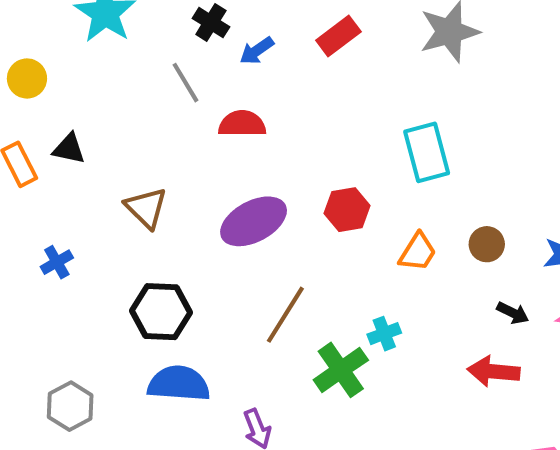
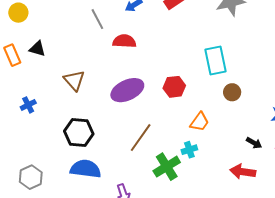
brown circle: (487, 244) -> (232, 92), moved
orange trapezoid: (418, 252) -> (199, 122), moved

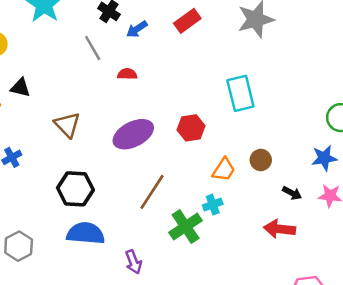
red semicircle: (124, 41) -> (127, 74), size x0.7
brown circle: (232, 92) -> (261, 160), moved

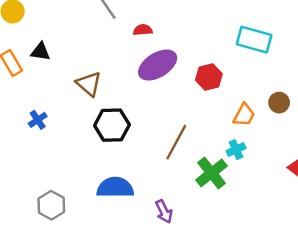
cyan rectangle: (240, 93) -> (254, 40), turned -56
purple ellipse: (133, 134) -> (158, 65), moved
black hexagon: (75, 189) -> (112, 125), moved

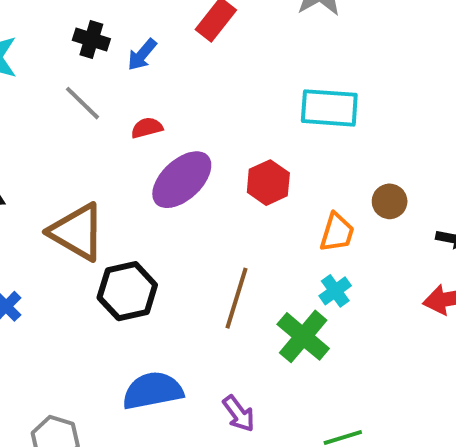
brown triangle: (89, 84) -> (77, 232), size x1.4

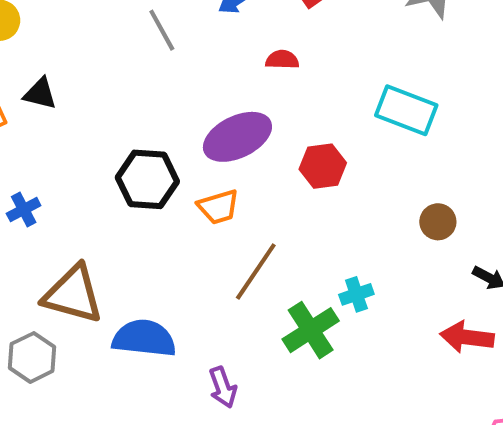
red semicircle: (147, 128) -> (282, 60), moved
brown triangle: (77, 232) -> (73, 294), moved, turned -32
orange trapezoid: (337, 233) -> (218, 207), moved, turned 39
black hexagon: (127, 291) -> (147, 179), moved

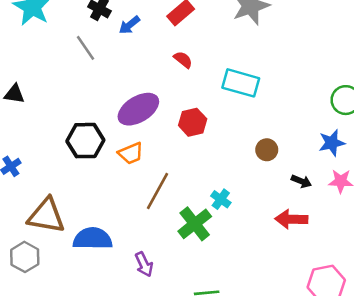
red semicircle: (282, 60) -> (183, 60), moved, turned 42
cyan cross: (356, 294) -> (221, 199), turned -30

